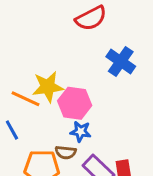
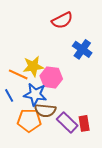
blue star: (81, 131) -> (35, 94), moved, size x1.6
brown semicircle: (66, 152) -> (45, 110), size x1.5

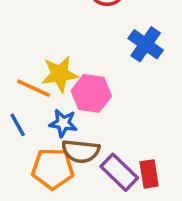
blue star: (35, 94) -> (63, 123), size x0.7

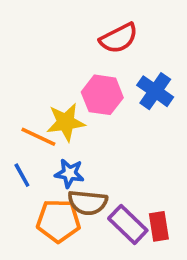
pink hexagon: (91, 93) -> (102, 95), moved

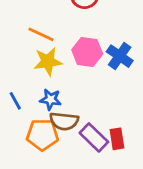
blue cross: (155, 91) -> (120, 56), moved
pink hexagon: (102, 95) -> (87, 52), moved
orange line: (38, 137) -> (41, 34), moved

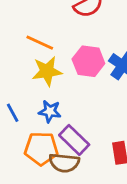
brown semicircle: (64, 121) -> (64, 163), moved
purple rectangle: (94, 137) -> (74, 140), moved

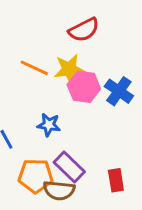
yellow star: (47, 71) -> (69, 69), moved
blue star: (50, 111) -> (49, 125), moved

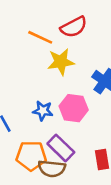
orange line: (34, 68) -> (40, 37), moved
pink hexagon: (84, 87) -> (74, 108), moved

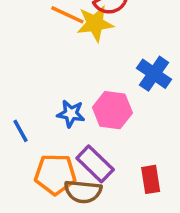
yellow star: (61, 62) -> (95, 24), moved

